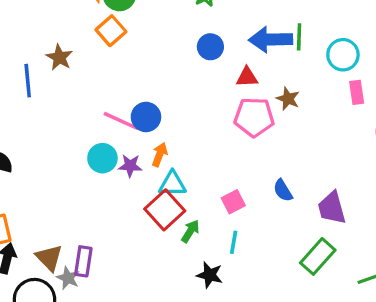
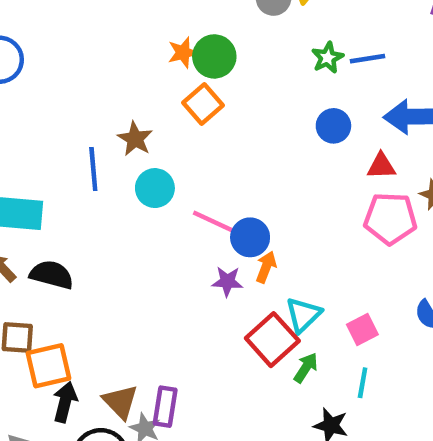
blue circle: (146, 117) -> (250, 237), moved
cyan circle: (102, 158) -> (155, 188), moved
cyan triangle: (172, 184) -> (303, 315), moved, turned -44

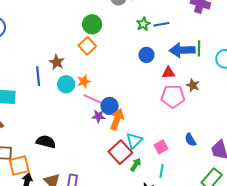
orange star: (183, 53) -> (84, 81), moved
orange arrow: (266, 267) -> (117, 119), size x1.5
black semicircle: (52, 275) -> (46, 142), moved
purple star: (227, 281) -> (99, 116), moved

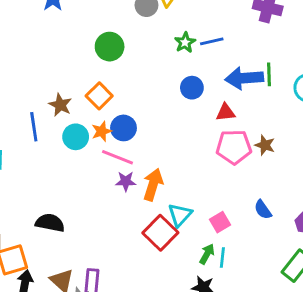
orange square: (87, 46) -> (99, 96), moved
brown star: (193, 85) -> (265, 145), moved
blue circle: (110, 106) -> (124, 128), moved
green arrow: (136, 165) -> (207, 254), moved

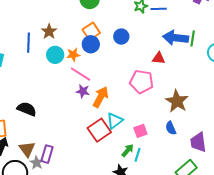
blue circle: (192, 88) -> (121, 37), moved
orange square: (99, 96) -> (91, 31), moved
blue circle: (124, 128) -> (91, 44), moved
brown star: (265, 145) -> (177, 101), moved, size x1.6
pink pentagon: (234, 147) -> (142, 82), moved

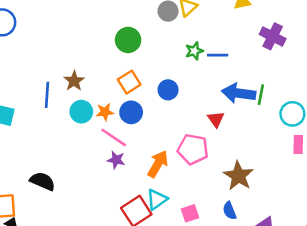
blue circle: (91, 44) -> (131, 112), moved
red triangle: (159, 58) -> (216, 119), turned 48
orange arrow: (101, 97) -> (158, 164), moved

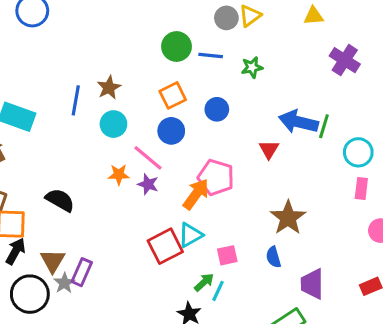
blue line: (218, 55) -> (211, 56), moved
orange star: (105, 112) -> (119, 175), moved
pink pentagon: (193, 149) -> (216, 177), moved

